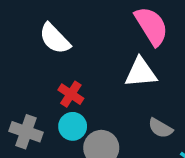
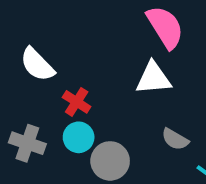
white semicircle: (55, 39) -> (37, 64), moved

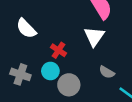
white triangle: (153, 78) -> (94, 36), turned -50
red cross: (77, 102) -> (58, 50), moved

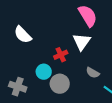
red cross: (58, 50) -> (61, 55), moved, turned 32
gray cross: (20, 74) -> (18, 87), moved

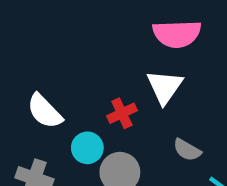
pink semicircle: (88, 16) -> (177, 34), turned 120
white semicircle: (23, 35) -> (45, 111), moved

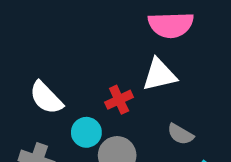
white triangle: (165, 87) -> (159, 75), turned 42

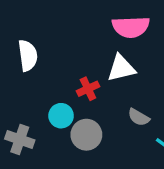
white semicircle: (46, 98) -> (28, 55), moved, turned -144

